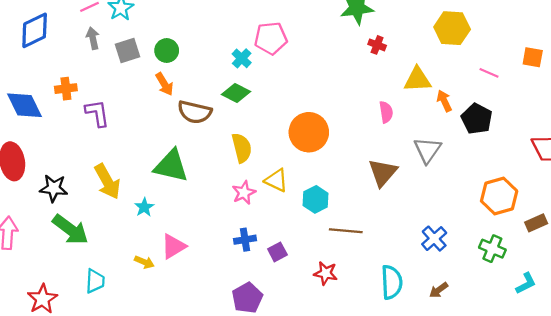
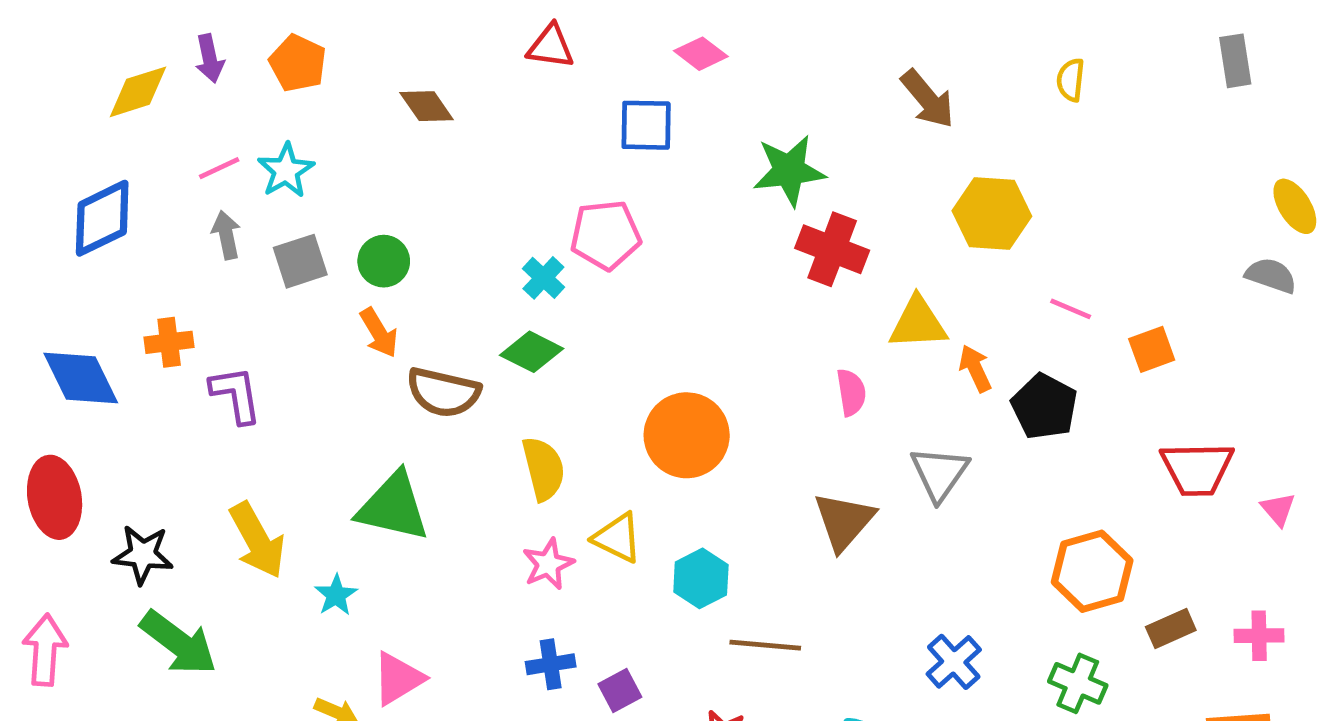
red cross: (377, 45) -> (832, 249), size x1.8
orange square: (533, 57) -> (1152, 349), moved, turned -30

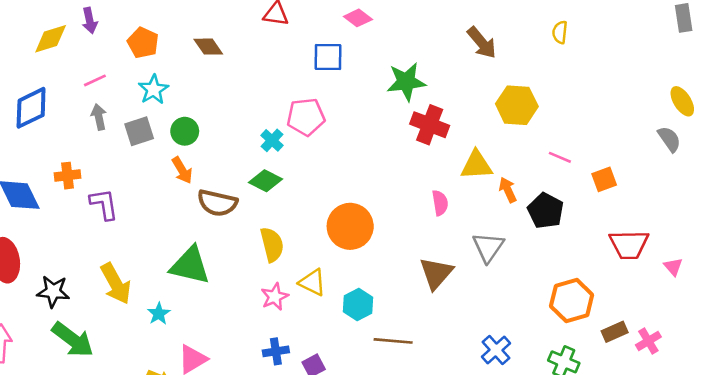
gray rectangle: (1235, 61) -> (684, 18), moved
orange pentagon: (298, 63) -> (143, 43), moved
cyan star: (286, 171) -> (153, 90), moved
gray semicircle: (1271, 275) -> (669, 139), turned 36
pink cross: (1259, 636) -> (648, 341), moved, turned -30

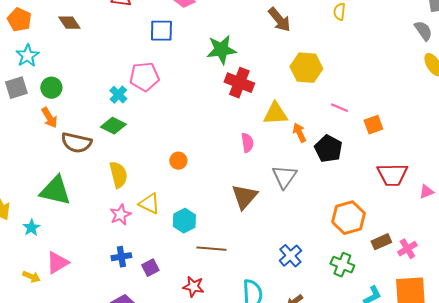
gray semicircle: (669, 139) -> (423, 31), moved
orange circle: (350, 226) -> (178, 161), size x0.5
pink triangle: (673, 267) -> (426, 192), turned 49

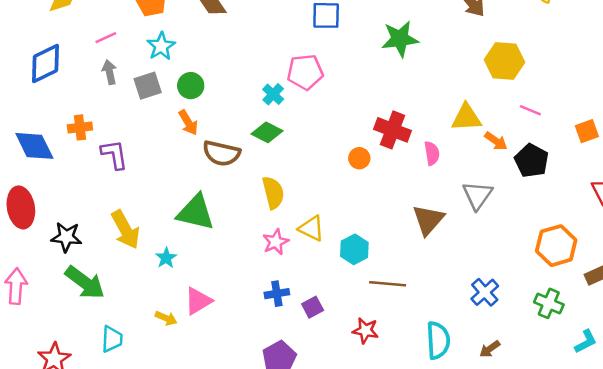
red cross: (239, 83) -> (393, 130), moved
pink line: (339, 108) -> (530, 110), moved
orange arrow: (299, 133) -> (496, 141), turned 150
orange circle: (178, 161) -> (359, 158), moved

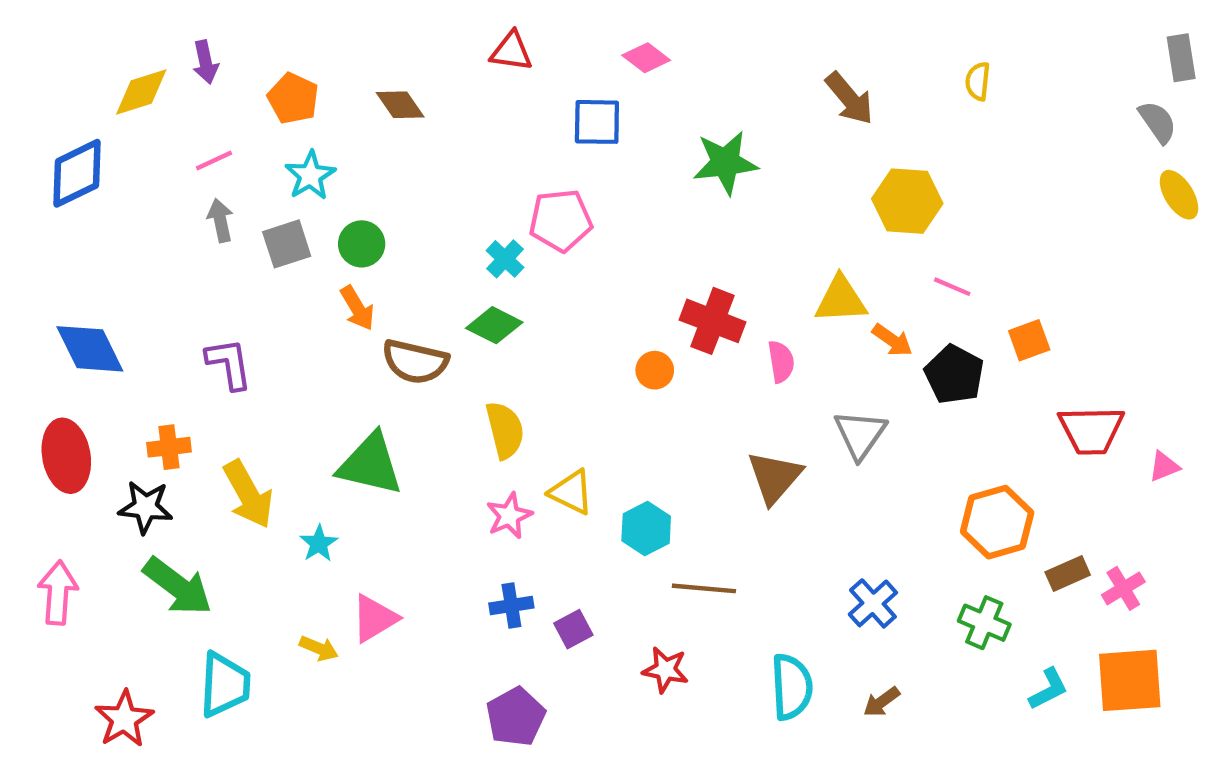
blue diamond: (45, 63) -> (77, 173), moved
orange cross: (80, 127) -> (169, 447), moved
orange square: (587, 131) -> (1029, 340), moved
cyan trapezoid: (112, 339) -> (225, 685), size x1.4

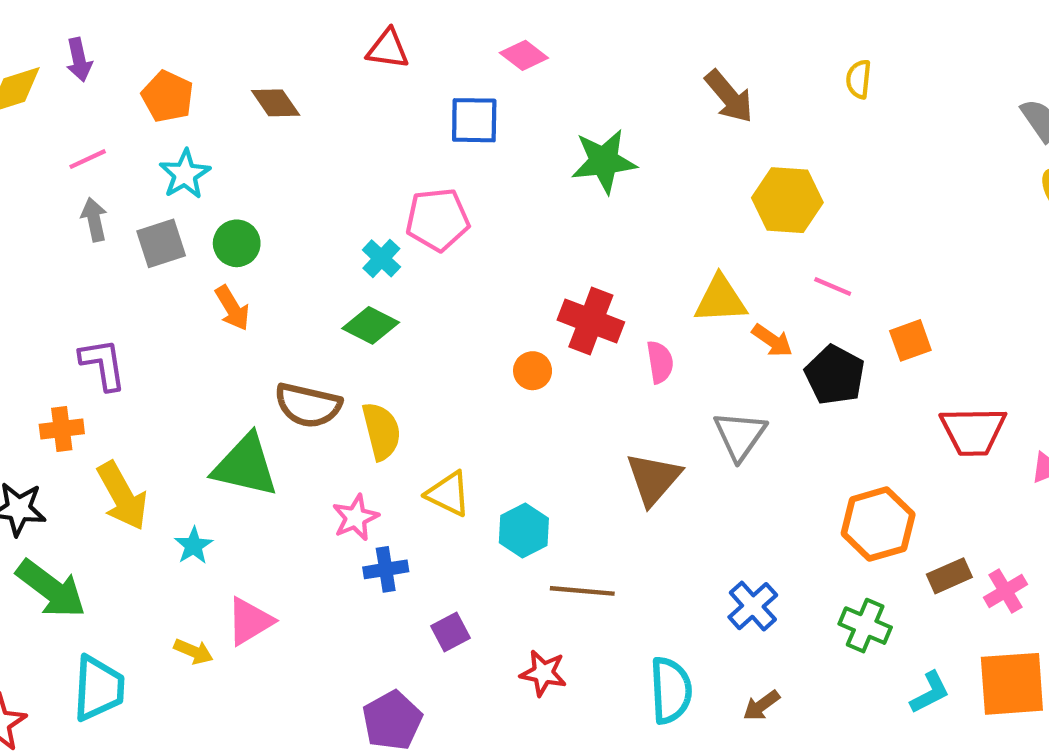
brown semicircle: (415, 362) -> (308, 405), moved
orange cross: (169, 447) -> (62, 429), moved
pink star: (509, 516) -> (355, 518), moved
blue cross: (511, 606) -> (386, 569), moved

